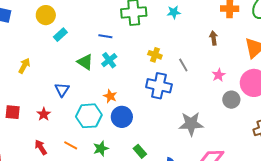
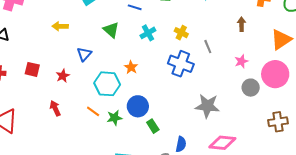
cyan cross: (109, 60) -> (148, 33), moved
yellow arrow: (24, 66) -> (60, 26), moved, turned -126
blue circle: (122, 117) -> (138, 106), moved
orange line: (71, 145) -> (93, 111), moved

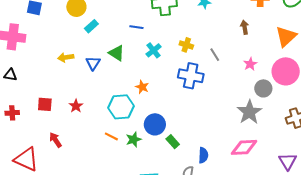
blue triangle: (84, 54) -> (93, 63), moved
gray star: (207, 106) -> (249, 112), moved, turned -30
red arrow: (55, 108) -> (55, 140), moved

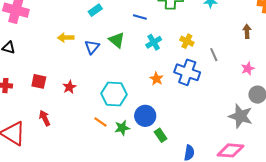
orange star: (142, 87) -> (156, 79), moved
gray star: (249, 112) -> (241, 116), turned -30

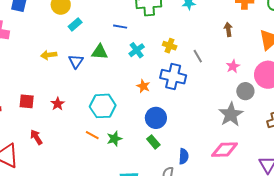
green triangle: (117, 40) -> (100, 52), turned -30
blue circle: (145, 116) -> (156, 118), moved
gray star: (241, 116) -> (231, 114), turned 30

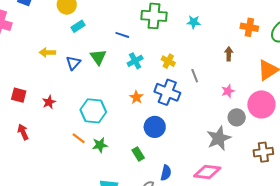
green triangle: (100, 52) -> (98, 57), turned 42
blue circle: (156, 118) -> (155, 127), moved

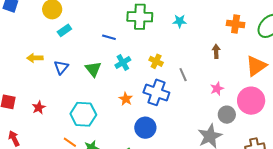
green triangle: (98, 57) -> (93, 69), moved

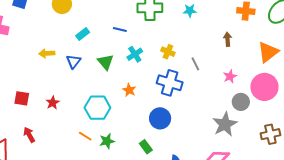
cyan rectangle: (64, 30) -> (83, 34), moved
orange star: (126, 99) -> (129, 90), moved

